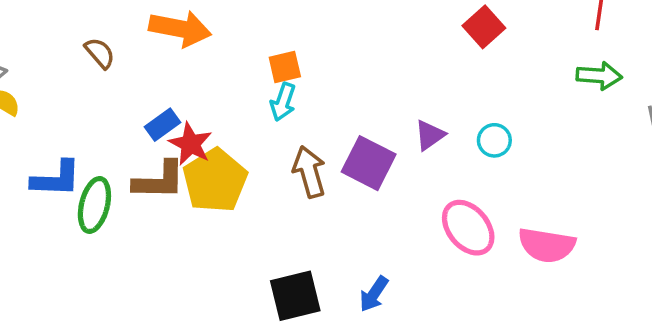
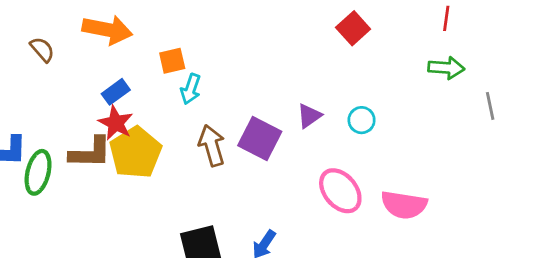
orange square: (285, 67) -> (172, 61), moved
blue rectangle: (163, 125) -> (116, 92), moved

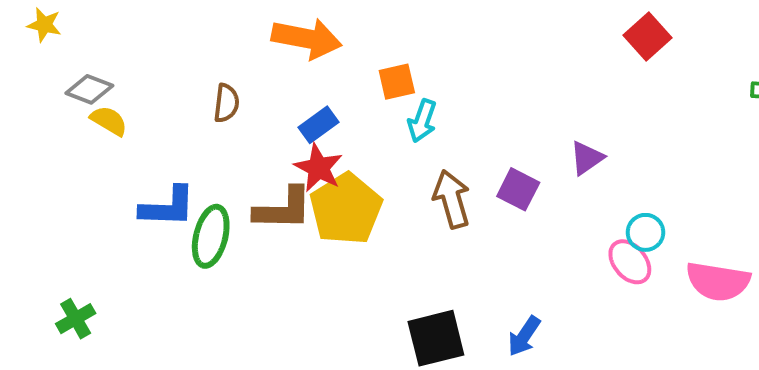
brown semicircle: (42, 49) -> (226, 103), moved, turned 48
cyan circle: (362, 120) -> (646, 232), moved
purple square: (260, 138) -> (518, 189), size x0.7
pink ellipse: (340, 191) -> (630, 262), size x0.7

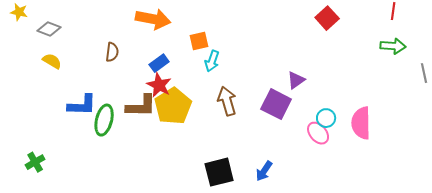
gray diamond: (89, 89) -> (49, 29), moved
purple square: (518, 189) -> (276, 104), moved, size x1.4
pink semicircle: (718, 281) -> (361, 123), moved, turned 80

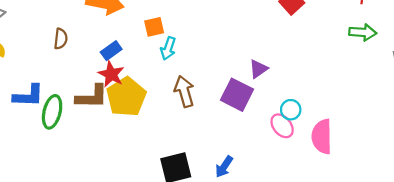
pink semicircle: (361, 123) -> (322, 137), moved

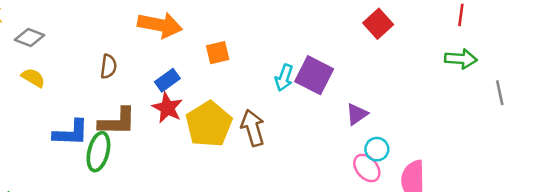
cyan arrow: (168, 48) -> (284, 78), moved
purple triangle: (258, 69) -> (357, 114), moved
purple square: (237, 95) -> (314, 75), moved
brown L-shape: (92, 97) -> (117, 122), moved
yellow pentagon: (126, 97) -> (209, 124), moved

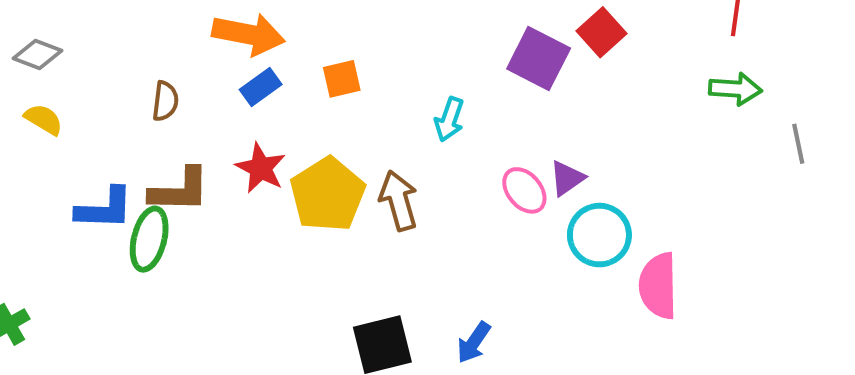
purple square: (314, 75) -> (539, 59), moved
blue rectangle: (167, 80) -> (261, 87), moved
cyan circle: (377, 149) -> (599, 235), size x1.6
pink ellipse: (367, 168) -> (524, 190), moved

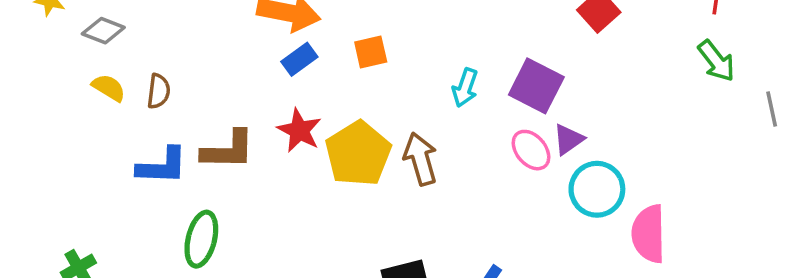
purple square: (539, 59) -> (536, 86), moved
green arrow: (735, 89) -> (716, 61), turned 48
brown semicircle: (165, 101) -> (159, 91), moved
green ellipse: (149, 239) -> (201, 239), moved

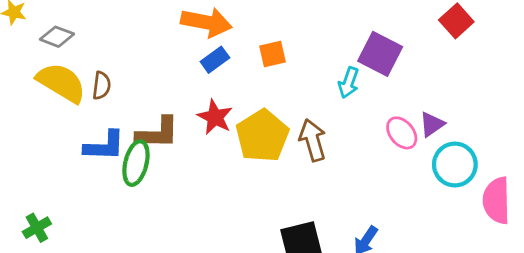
purple square: (536, 86) -> (380, 54), moved
yellow semicircle: (109, 88) -> (61, 83), size x1.8
green ellipse: (201, 239) -> (136, 163), moved

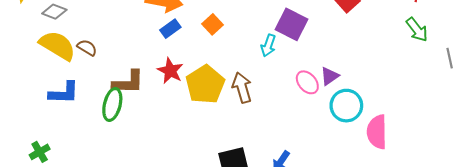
orange square: (272, 54) -> (212, 24), turned -30
brown semicircle: (102, 86) -> (87, 48), turned -66
blue L-shape: (104, 146) -> (64, 93), moved

